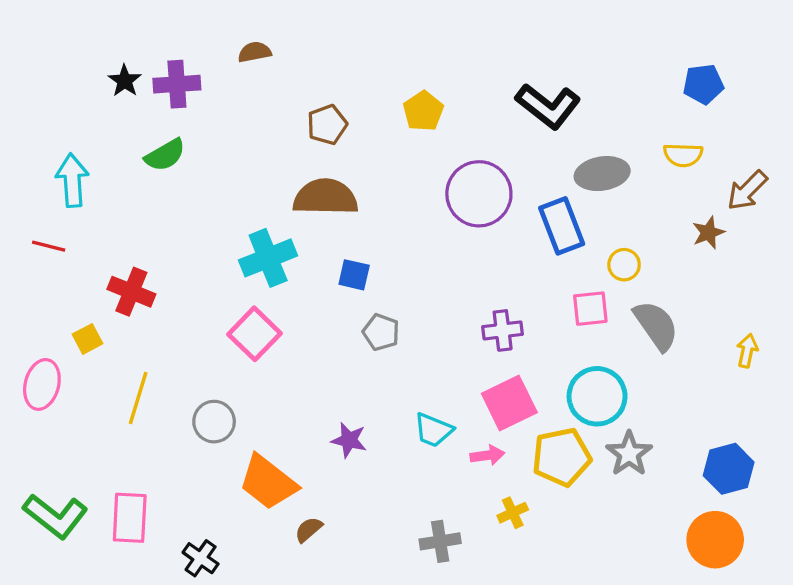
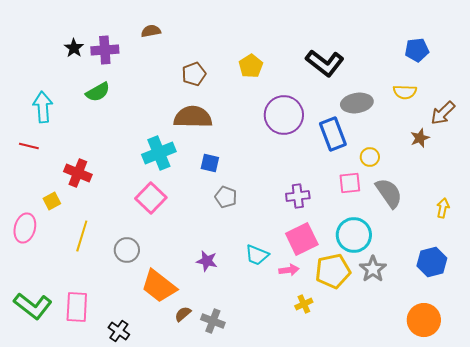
blue hexagon: (729, 469) -> (432, 262), moved
gray cross: (440, 541) -> (213, 321), moved, turned 30

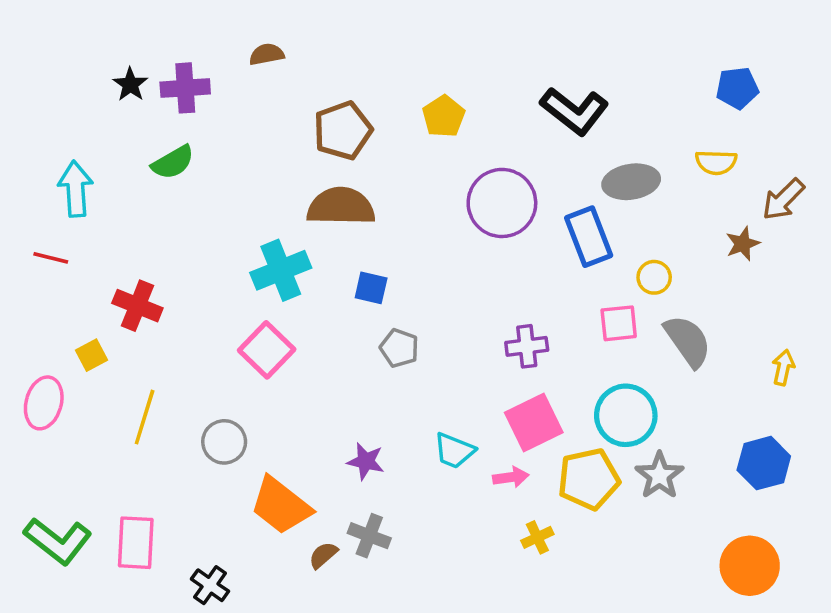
brown pentagon: (194, 74) -> (343, 130), size x1.4
gray cross: (213, 321) -> (369, 536), moved

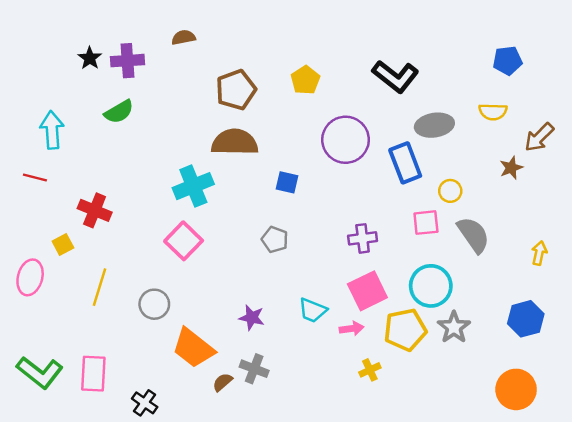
blue square: (371, 288) -> (287, 182), moved

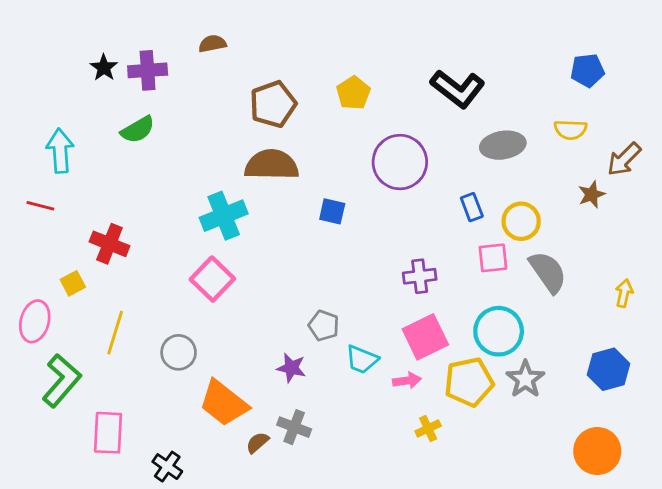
blue rectangle: (405, 163) -> (472, 207), moved, size x0.6
yellow circle: (450, 191) -> (521, 221), size x1.4
gray pentagon: (275, 240) -> (324, 326), moved
green L-shape: (40, 372) -> (62, 381), moved, turned -87

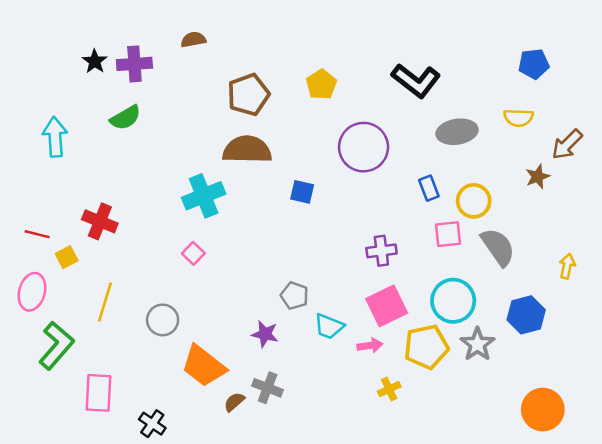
red line: (40, 206) -> (37, 234), moved
pink square: (212, 279) -> (193, 253), size x0.6
blue hexagon: (609, 369) -> (526, 315), moved

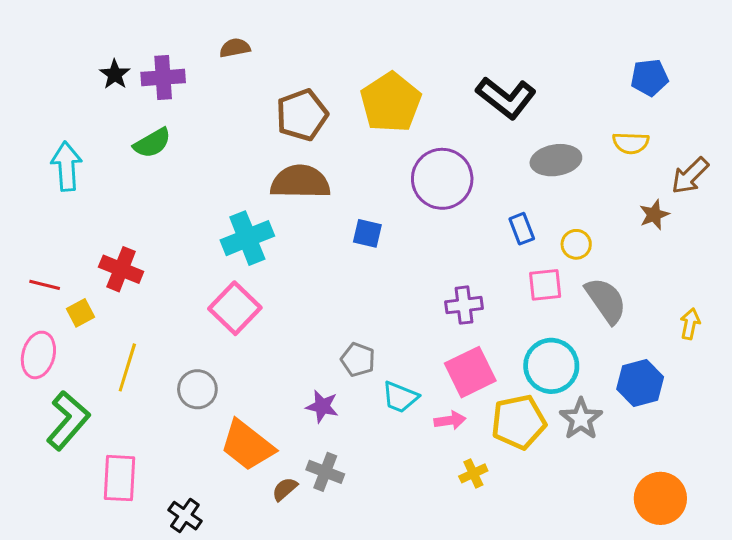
yellow pentagon: (321, 84) -> (391, 102), size x1.6
yellow circle: (474, 201) -> (576, 244), size x0.7
pink square: (193, 253) -> (235, 308), size x1.8

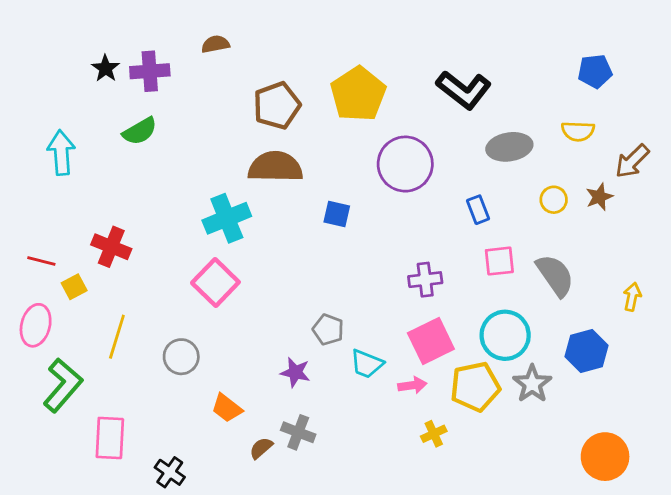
yellow circle: (576, 244) -> (554, 200), moved
orange trapezoid: (247, 445) -> (227, 408), size x0.6

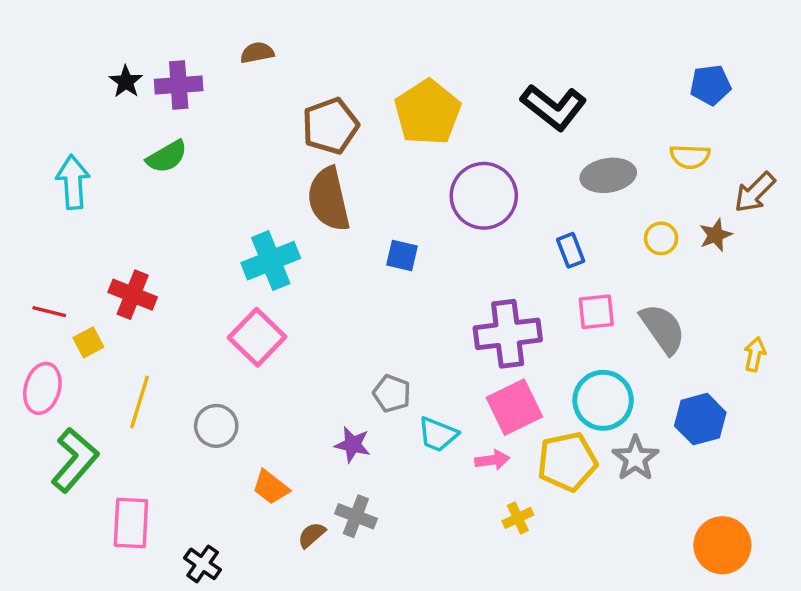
brown semicircle: (275, 167) -> (329, 199), turned -104
purple cross: (425, 280) -> (508, 334), size x1.6

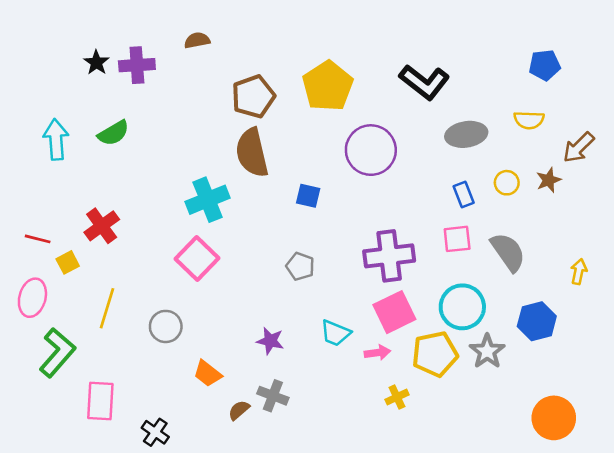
green semicircle: (167, 157) -> (113, 133), moved
blue rectangle: (571, 250) -> (464, 194), moved
red cross: (133, 295) -> (102, 226), turned 32
gray pentagon: (392, 394) -> (300, 266), moved

